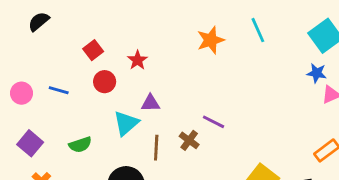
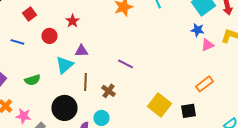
red square: (93, 50) -> (29, 14), moved
brown cross: (189, 140) -> (108, 91), moved

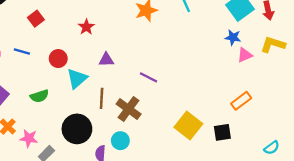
red circle: (49, 36) -> (58, 59), moved
purple triangle: (81, 51) -> (106, 60), moved
brown cross: (108, 91) -> (129, 109), size x1.5

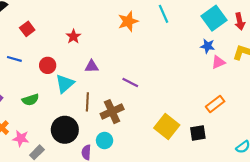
brown cross: (129, 109) -> (112, 112), turned 30

